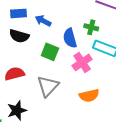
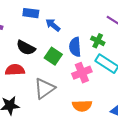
black semicircle: (19, 36) -> (26, 48), moved

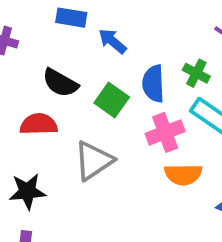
orange semicircle: (82, 106) -> (183, 174), moved

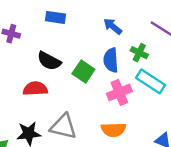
blue arrow: (112, 41) -> (113, 26), moved
gray triangle: (94, 161) -> (63, 126), moved, turned 48
orange semicircle: (183, 174) -> (113, 130), moved

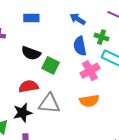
green square: (83, 72) -> (51, 65), moved
red semicircle: (35, 89) -> (28, 86), moved

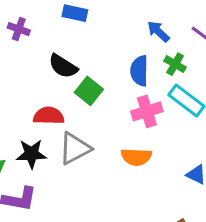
blue arrow: (78, 19) -> (158, 31), moved
gray triangle: (49, 104) -> (75, 148), turned -45

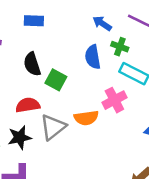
black semicircle: (63, 66) -> (32, 64), turned 50
pink cross: (147, 111) -> (114, 100), moved
orange semicircle: (136, 157) -> (86, 118), moved

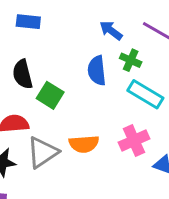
pink cross: (114, 100) -> (134, 141), moved

